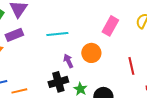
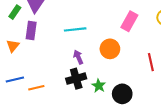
purple rectangle: (14, 35) -> (31, 30), turned -60
purple arrow: (68, 61) -> (78, 57), moved

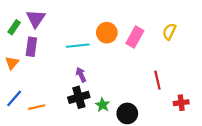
orange circle: (110, 49) -> (107, 33), moved
blue line: (15, 80) -> (14, 98), turned -36

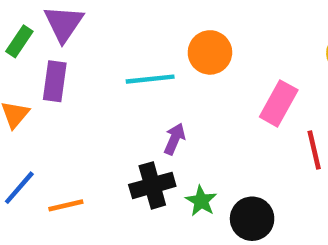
pink rectangle: (135, 37) -> (279, 103), moved
purple arrow: (81, 75) -> (174, 139), moved, turned 48

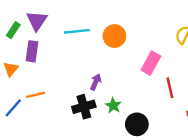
cyan line: (150, 79) -> (77, 31), moved
green star: (201, 201) -> (113, 105), moved
orange line: (66, 205) -> (36, 95), moved

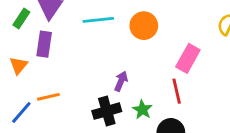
red line: (170, 88) -> (177, 91), moved

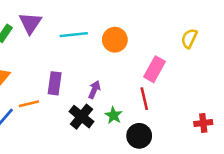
purple rectangle: (44, 44) -> (55, 83), moved
black cross: (107, 111) -> (82, 117), turned -35

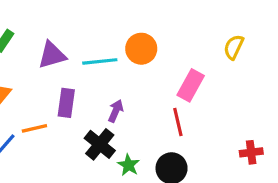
purple triangle: (30, 23) -> (52, 55), moved, turned 40
cyan line: (74, 35) -> (100, 61), moved
green star: (114, 115) -> (128, 165), moved

